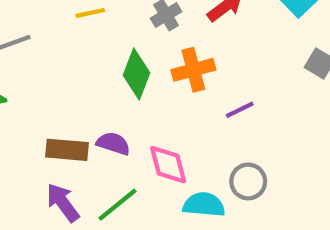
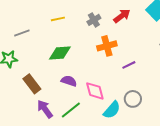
green diamond: (137, 74) -> (60, 53), moved, turned 65
brown rectangle: (67, 150) -> (32, 84), moved, turned 48
cyan semicircle: (204, 205) -> (112, 110), turned 126

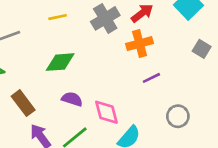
gray cross: (94, 20) -> (105, 18), size x1.5
orange cross: (107, 46) -> (140, 44), moved
gray circle: (133, 99) -> (178, 116), moved

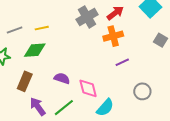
yellow line: (58, 17) -> (42, 28), moved
green diamond: (60, 62) -> (35, 50), moved
brown rectangle: (23, 103) -> (25, 81), turned 60

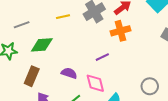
yellow line: (42, 28) -> (63, 17), moved
purple line: (122, 62) -> (102, 57), moved

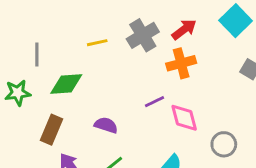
gray line: (22, 25) -> (37, 54), turned -70
pink diamond: (95, 83) -> (184, 118), moved

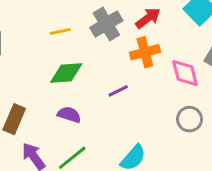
green diamond: (66, 84) -> (66, 73), moved
pink diamond: (184, 118) -> (185, 73), moved
gray circle: (224, 144) -> (190, 119), moved

